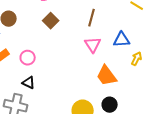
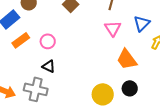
blue triangle: (122, 40) -> (142, 23), turned -42

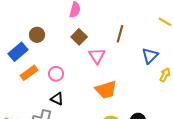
pink triangle: (113, 28) -> (97, 56), moved
orange trapezoid: (127, 59) -> (106, 90), moved, turned -70

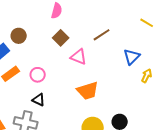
brown line: (120, 34) -> (102, 35), turned 42
pink triangle: (97, 56) -> (79, 57), turned -36

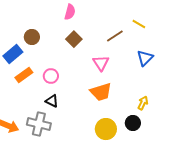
yellow line: (147, 23) -> (139, 24), moved
pink triangle: (79, 57) -> (101, 63), moved, turned 36
yellow arrow: (147, 76) -> (143, 103), moved

